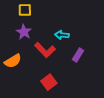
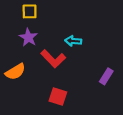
purple rectangle: (78, 55) -> (106, 76), moved
red square: (49, 82) -> (58, 96), turned -35

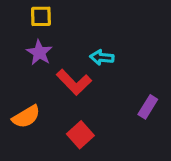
orange semicircle: (15, 72) -> (26, 117), moved
red square: (58, 96) -> (80, 135), turned 30

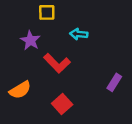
yellow square: (41, 16) -> (47, 12), moved
cyan arrow: (102, 57) -> (79, 34), moved

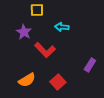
orange semicircle: (20, 90) -> (27, 80), moved
red square: (62, 104) -> (58, 82), moved

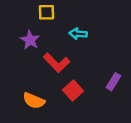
orange semicircle: (27, 80) -> (34, 101), turned 54
red square: (58, 82) -> (73, 91), moved

